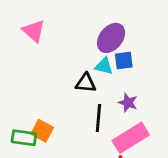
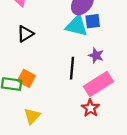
cyan triangle: (104, 66) -> (77, 26), size x1.5
black triangle: (86, 83) -> (25, 34), moved, turned -36

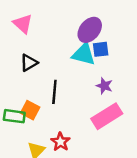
black line: (72, 68) -> (54, 92), moved
red star: (90, 108) -> (61, 142), moved

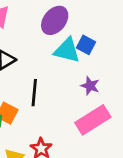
purple ellipse: (90, 30) -> (55, 20), moved
blue square: (101, 49) -> (86, 45), turned 35

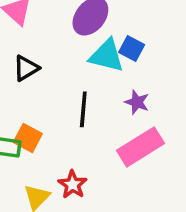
black line: (34, 93) -> (83, 109), moved

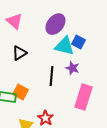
purple star: (137, 102) -> (72, 68), moved
pink rectangle: (141, 147) -> (83, 97), turned -40

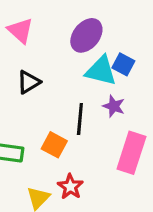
orange square: (20, 92) -> (54, 145), moved

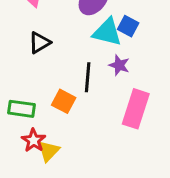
red star: (70, 187) -> (34, 140), moved

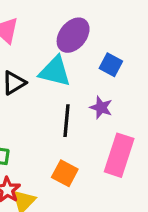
cyan triangle: (107, 32) -> (55, 71), moved
orange square: (64, 101) -> (65, 173), moved

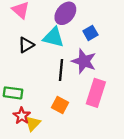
blue square: (111, 65) -> (90, 33), turned 32
purple star: (101, 108) -> (84, 61), size x1.6

